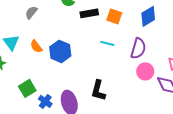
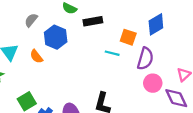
orange square: (114, 16) -> (128, 37), moved
blue hexagon: (60, 51) -> (56, 37), moved

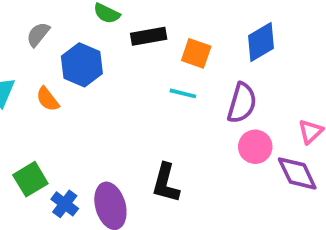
orange square: (128, 37) -> (196, 53), moved

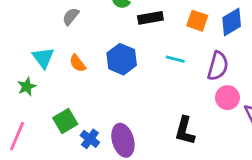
orange square: (196, 53) -> (197, 21), moved
blue hexagon: (82, 65) -> (122, 59), moved
black L-shape: (166, 183) -> (185, 131), moved

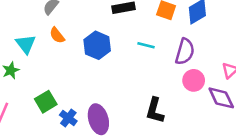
orange semicircle: (78, 63) -> (57, 35), moved

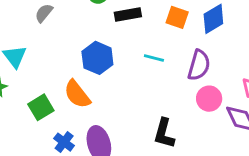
orange semicircle: (57, 35) -> (77, 94), moved, size x1.5
green square: (46, 102) -> (41, 107), moved

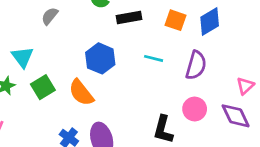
pink circle: (209, 99) -> (195, 109), moved
green square: (41, 107) -> (43, 87), moved

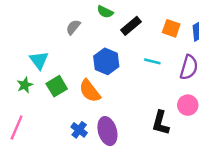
gray semicircle: (50, 16) -> (73, 27), moved
black rectangle: (129, 17) -> (131, 26), turned -30

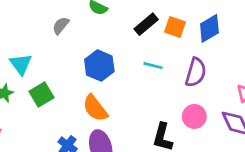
black rectangle: (131, 26) -> (146, 24), moved
orange semicircle: (90, 91) -> (95, 108), moved

